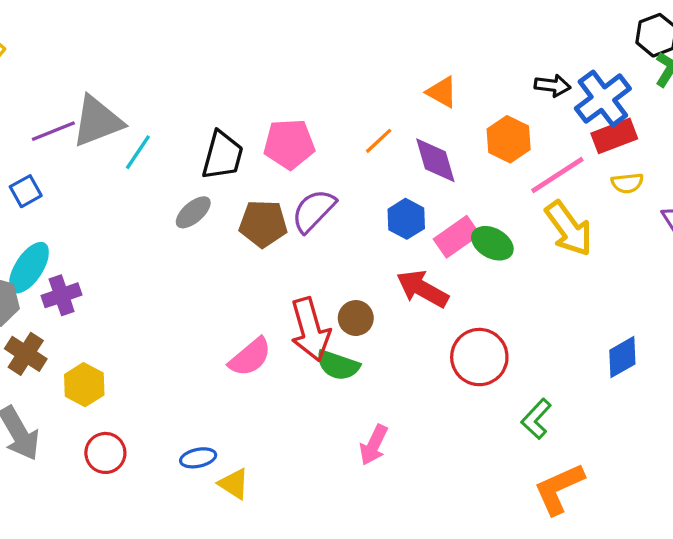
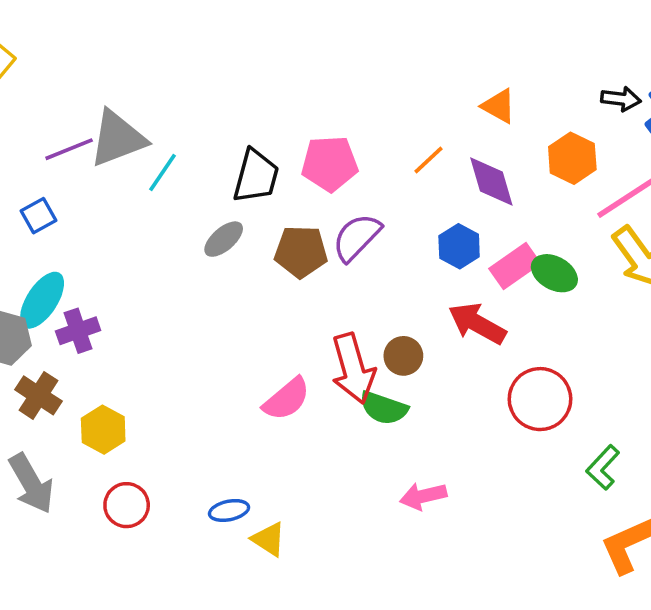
pink arrow: (374, 445) -> (423, 496), turned 51

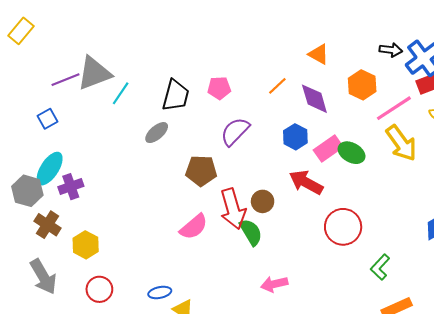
pink pentagon: (330, 164) -> (219, 88), size x0.7
brown pentagon: (301, 252) -> (201, 171), moved
green semicircle: (384, 408) -> (251, 232), turned -140

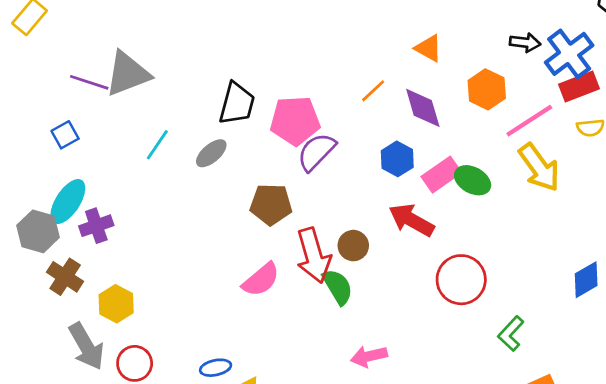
purple line: (66, 80) -> (89, 82), turned 40
pink pentagon: (219, 88) -> (295, 121), moved, size x1.6
cyan line: (121, 93) -> (157, 145), moved
gray arrow: (43, 277) -> (86, 346), moved

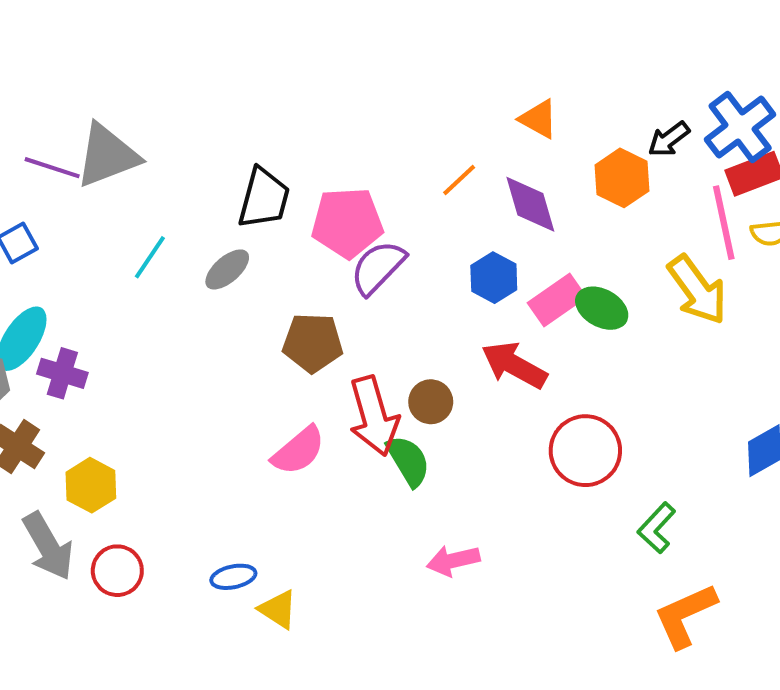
black arrow: (525, 43) -> (669, 139), moved, turned 136
pink line: (529, 121) -> (724, 223), moved, turned -69
purple cross: (96, 226) -> (62, 373), turned 36

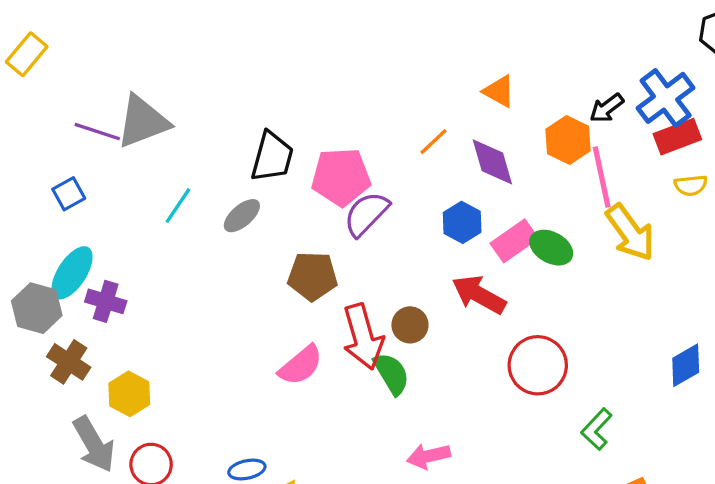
pink line: (724, 223) -> (602, 177), moved

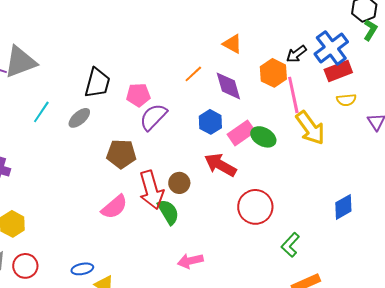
pink pentagon: (341, 177) -> (138, 95), size x0.7

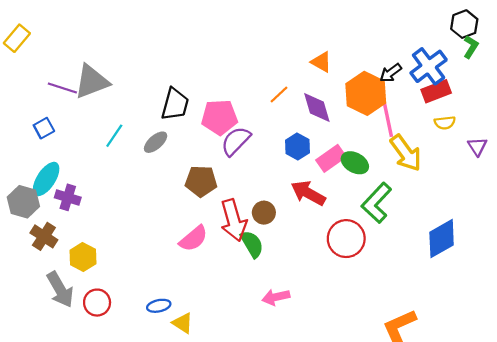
orange hexagon: (273, 73) -> (366, 93), size x1.4
pink pentagon: (138, 95) -> (219, 117), size x1.4
blue diamond: (343, 207) -> (442, 239), size x1.4
green L-shape: (290, 245) -> (377, 203), moved, size x1.5

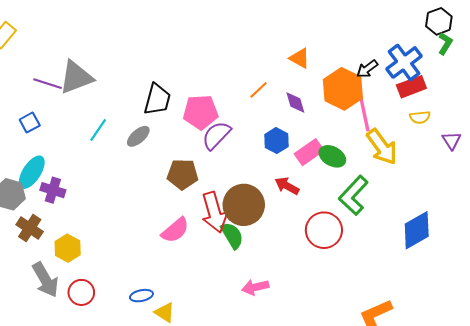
purple diamond: (317, 108) -> (295, 103), size x0.7
red arrow: (308, 193) -> (287, 186), size x0.7
brown circle: (264, 213) -> (244, 205), size x1.8

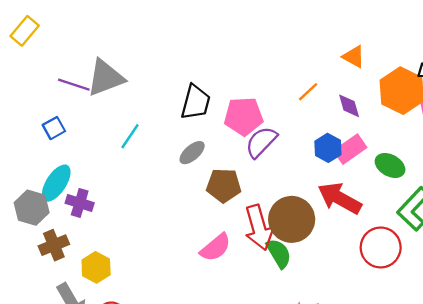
gray ellipse: (138, 136) -> (192, 153), moved
pink rectangle: (309, 152) -> (350, 149), moved
red arrow: (287, 186) -> (340, 198), size x1.6
brown cross: (30, 228) -> (54, 245), turned 35

